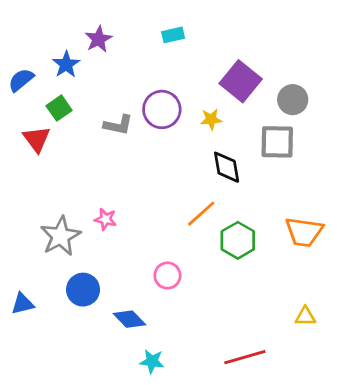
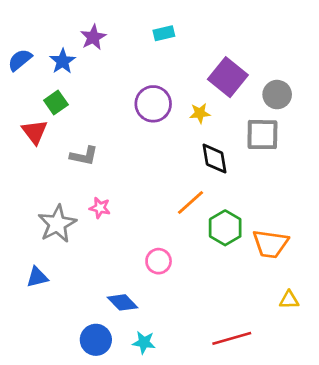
blue semicircle: (21, 80) -> (20, 60), moved
gray L-shape: (118, 125) -> (84, 156), moved
orange trapezoid: (304, 232) -> (270, 244), moved
blue circle: (83, 290) -> (96, 340), moved
blue triangle: (23, 304) -> (37, 277), moved

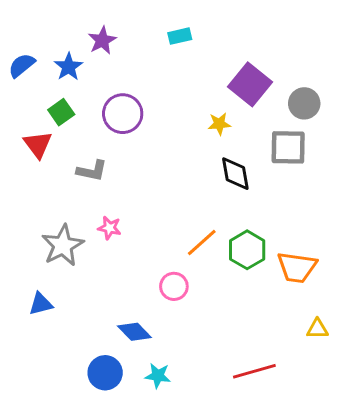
purple circle: (153, 104) -> (123, 114), moved
orange line: (191, 202) -> (202, 242), moved

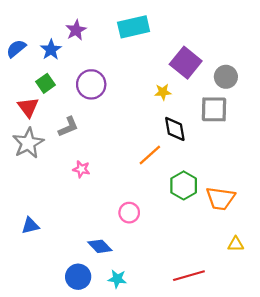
cyan rectangle: (180, 36) -> (134, 27), size x1.8
gray L-shape: (92, 171) -> (68, 127), turned -35
orange line: (202, 242) -> (150, 155), moved
gray star: (63, 245) -> (28, 143), moved

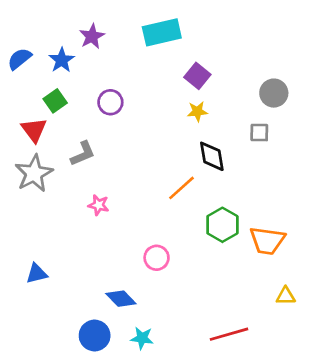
purple square: (186, 63) -> (197, 76), moved, size x0.7
purple circle: (91, 84) -> (110, 102), size x0.7
gray square: (214, 109) -> (259, 133), size x0.6

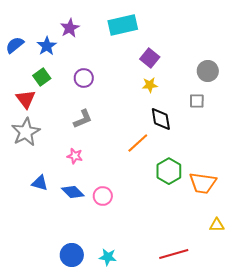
gray L-shape: (83, 154) -> (83, 119), moved
pink circle: (157, 258) -> (103, 196), moved
blue triangle: (37, 274) -> (40, 183), moved, turned 30
blue diamond: (121, 299) -> (73, 192), moved

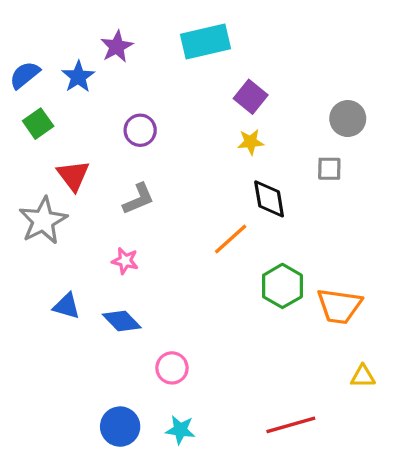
green square: (42, 77) -> (38, 124), moved
red triangle: (26, 99) -> (73, 175), moved
pink circle: (103, 196) -> (172, 368), moved

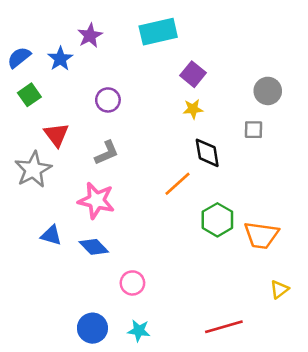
pink star: (125, 261) -> (96, 200), size x1.8
yellow triangle: (363, 376) -> (279, 289), turned -36

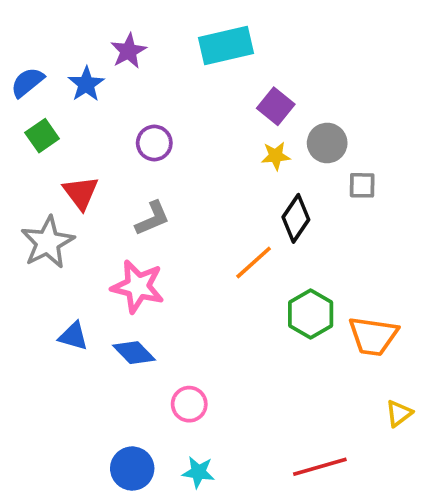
gray circle: (268, 91) -> (327, 143), moved
black diamond: (207, 153) -> (296, 218), turned 44

